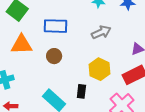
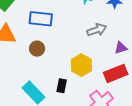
gray arrow: (101, 32) -> (97, 30), moved

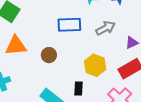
blue rectangle: (41, 19) -> (69, 25), moved

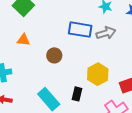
gray arrow: (105, 28) -> (106, 33), moved
orange triangle: (16, 46) -> (23, 40), size x0.6

